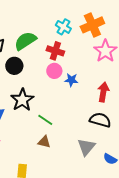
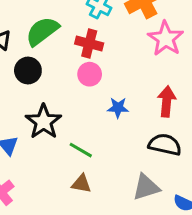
blue star: (71, 80) -> (118, 108), moved
gray triangle: (86, 147) -> (146, 187), turned 36

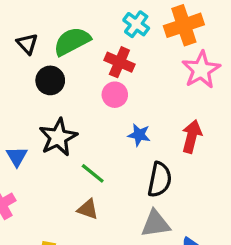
black semicircle: (165, 145) -> (160, 180), moved, turned 80

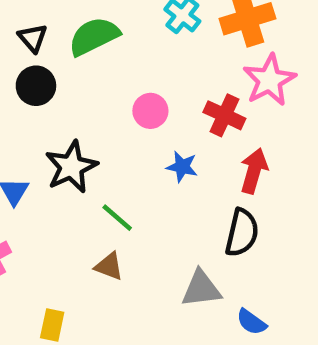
red cross: (119, 62) -> (224, 115), moved
black circle: (50, 80) -> (36, 86), moved
black semicircle: (160, 180) -> (242, 233), moved

